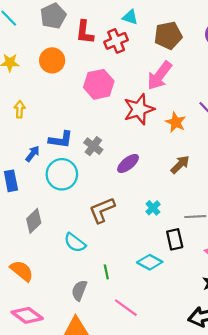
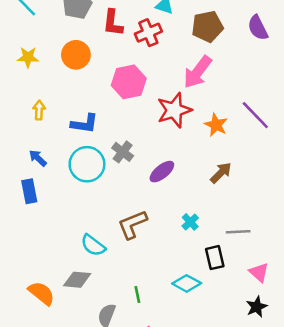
blue L-shape: (61, 140) -> (85, 124), moved
blue arrow: (33, 154) -> (38, 158), moved, turned -84
cyan circle: (62, 174) -> (87, 164), moved
gray diamond: (34, 221) -> (77, 280), moved, turned 50
cyan semicircle: (75, 243) -> (93, 245), moved

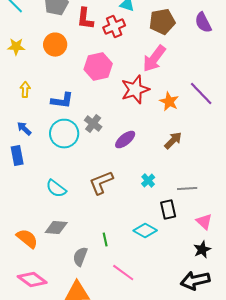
cyan semicircle: (93, 245) -> (56, 189), moved

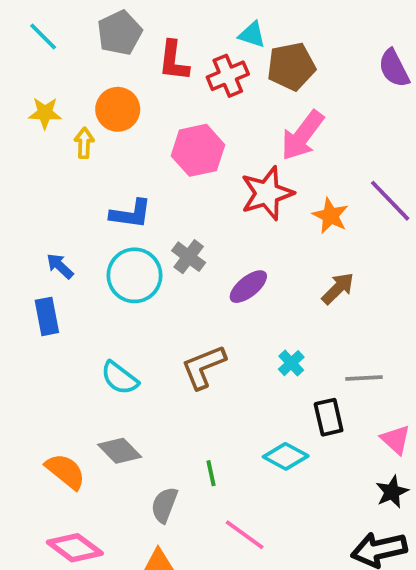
brown pentagon: (162, 22) -> (291, 66), moved
yellow arrow: (25, 90) -> (84, 143), moved
gray diamond: (56, 228) -> (120, 451), turned 40

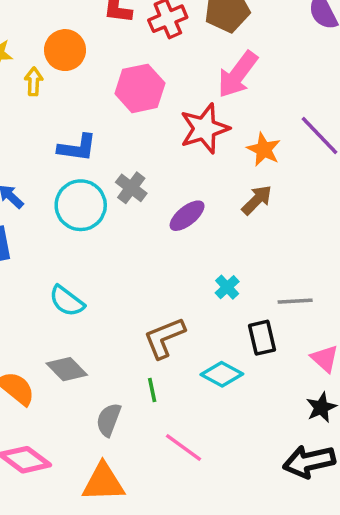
brown arrow: (338, 288) -> (257, 200), moved
brown L-shape: (204, 367) -> (164, 338), moved

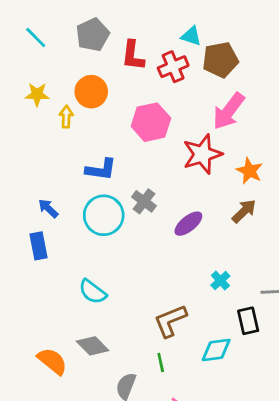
cyan diamond: (222, 374) -> (216, 350), turned -36

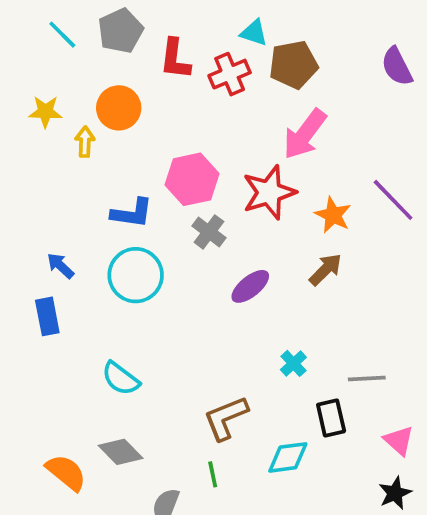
cyan line: (36, 37) -> (62, 35), moved
pink hexagon: (151, 122) -> (192, 179), moved
gray cross: (144, 201) -> (209, 232), moved

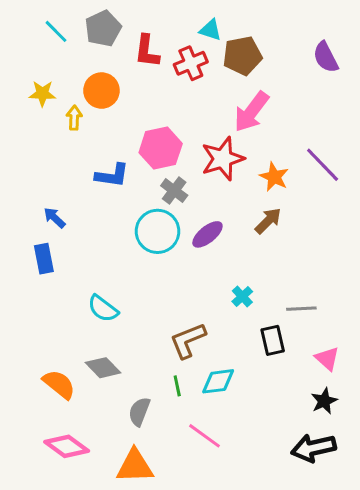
cyan circle: (136, 275) -> (158, 231), moved
cyan diamond: (288, 457) -> (218, 381), moved

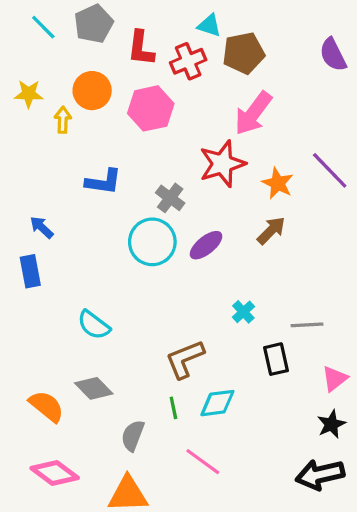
pink hexagon: (161, 148) -> (151, 108), moved
pink triangle: (327, 359) -> (335, 379), turned 40

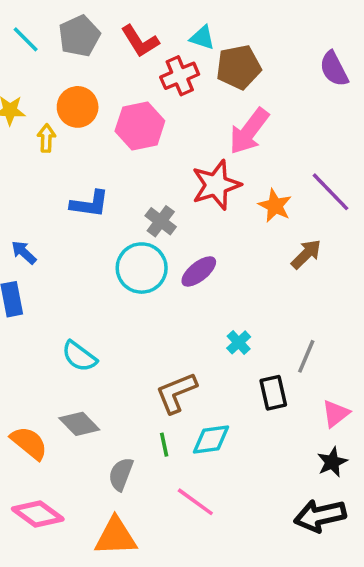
red L-shape: (141, 48) -> (140, 41), moved, turned -39
brown arrow: (271, 231) -> (306, 254), moved
gray line: (307, 325) -> (306, 356), turned -64

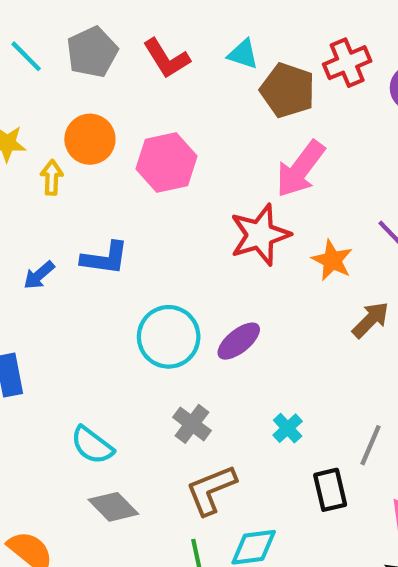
brown pentagon: (239, 67) -> (288, 90), turned 30
red cross: (180, 76) -> (347, 63), moved
gray cross: (161, 221) -> (192, 424), moved
blue arrow: (24, 252) -> (39, 275), moved, turned -84
gray diamond: (79, 424) -> (113, 507), moved

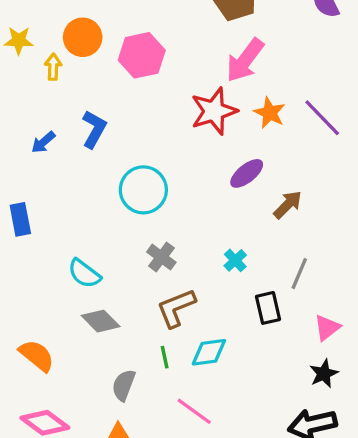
blue L-shape: (105, 258) -> (94, 129), turned -69
orange star: (332, 260) -> (270, 113), moved
brown arrow: (371, 320) -> (288, 205), moved
purple ellipse: (239, 341) -> (247, 173), moved

